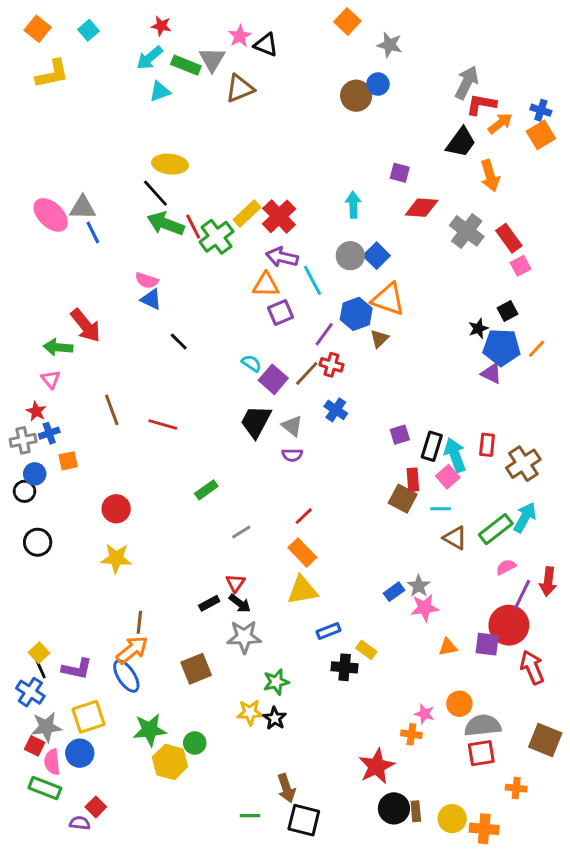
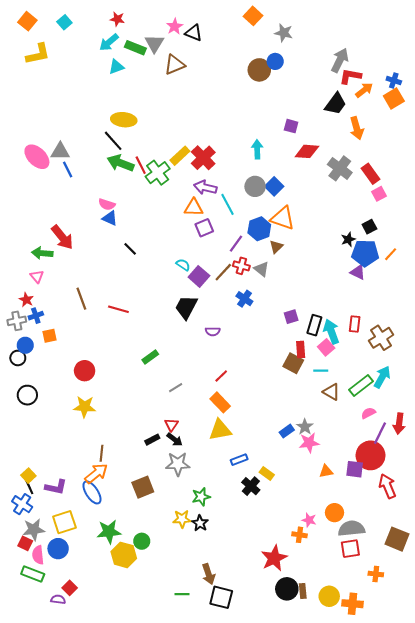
gray triangle: (292, 426) -> (261, 269), moved
black cross: (345, 667) -> (251, 486), turned 36

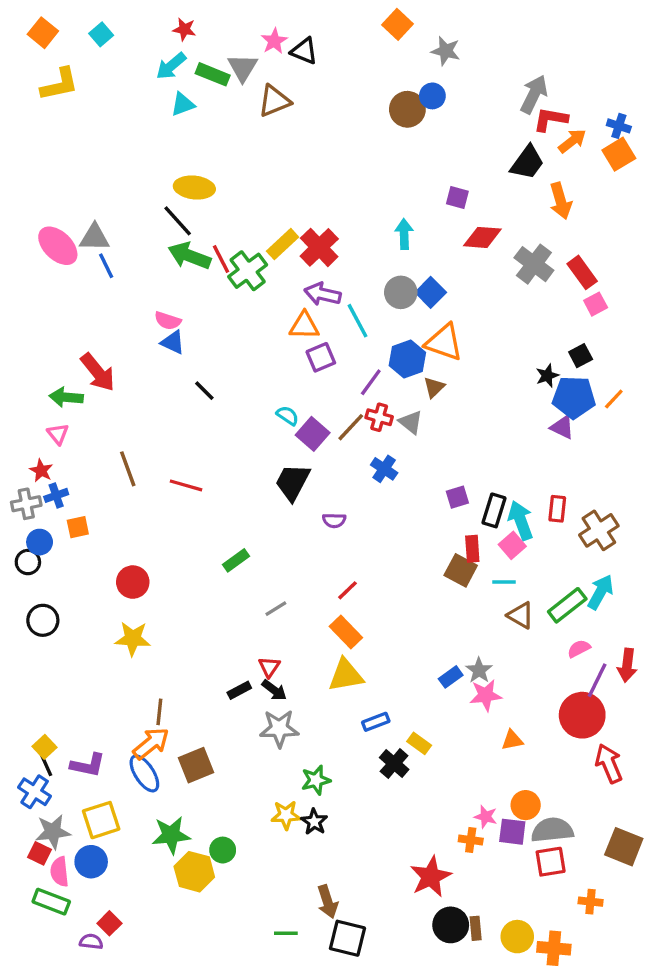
purple square: (355, 469) -> (512, 832), moved
brown square: (143, 487) -> (196, 765), moved

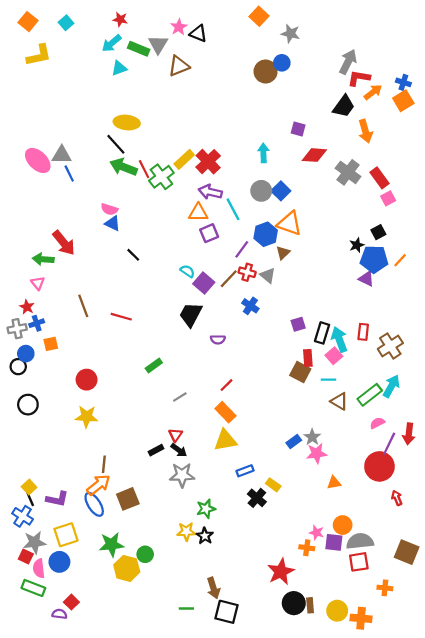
red arrow: (609, 763) -> (397, 498), size x0.6

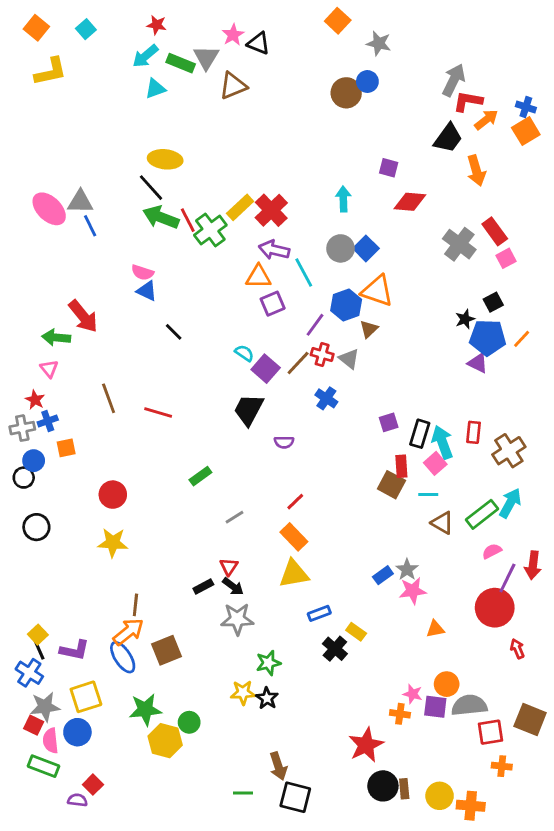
gray cross: (348, 172) -> (459, 244), moved
red square: (359, 562) -> (490, 732), moved

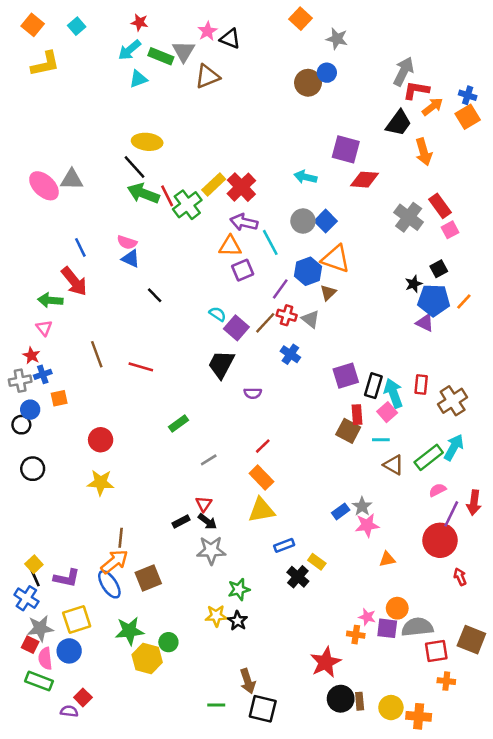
purple square: (389, 168) -> (346, 149), size x1.6
cyan arrow: (343, 199) -> (305, 177), turned -75
blue line: (90, 226) -> (80, 247), moved
purple square: (389, 422) -> (346, 376), size x1.5

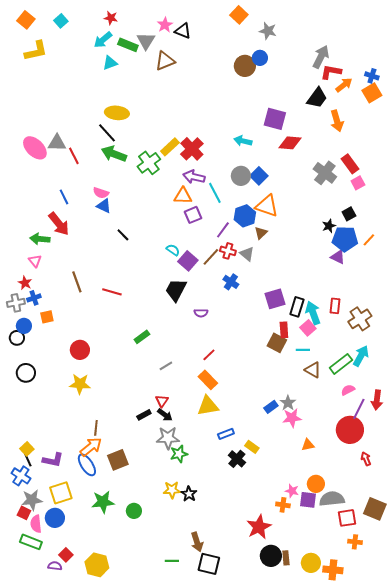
red line: (167, 196) -> (74, 156), moved
green star: (239, 589) -> (179, 454), moved
yellow hexagon: (147, 658) -> (97, 565), moved

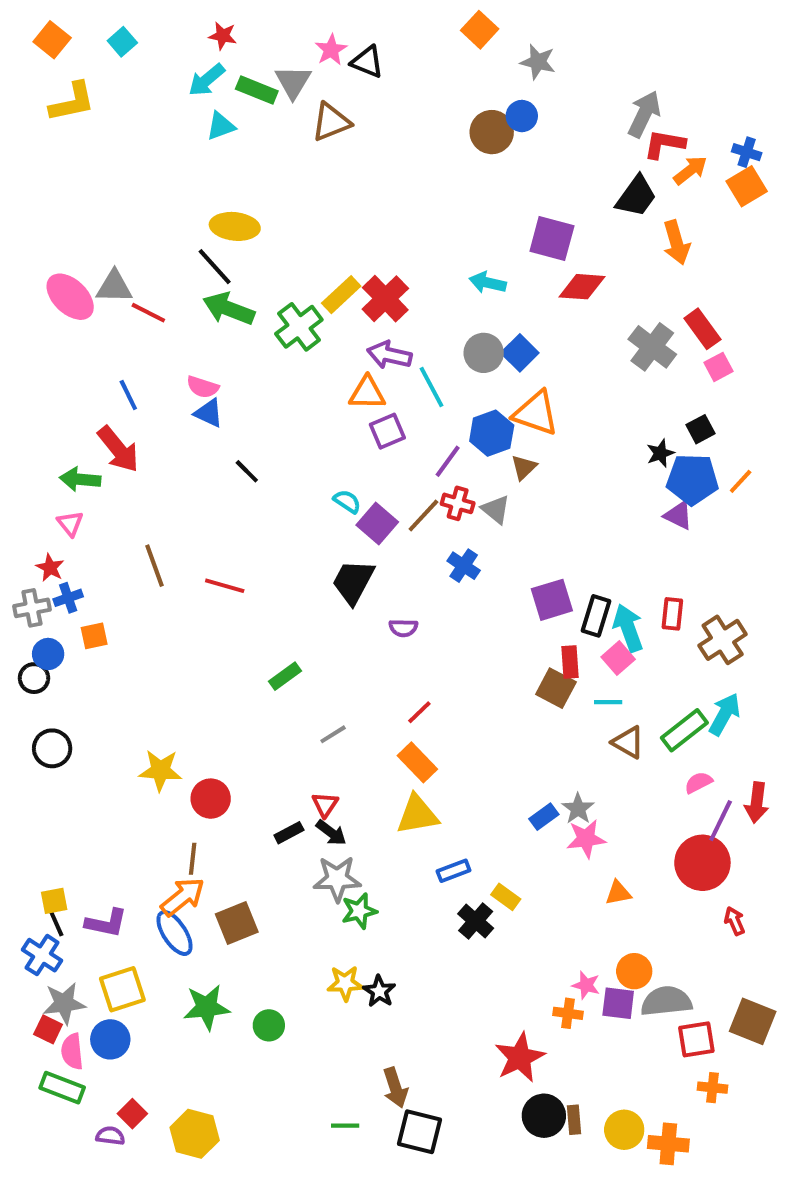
red line: (74, 156) -> (148, 313), turned -36
red circle: (80, 350) -> (211, 799), moved
yellow square: (27, 449) -> (54, 901), turned 32

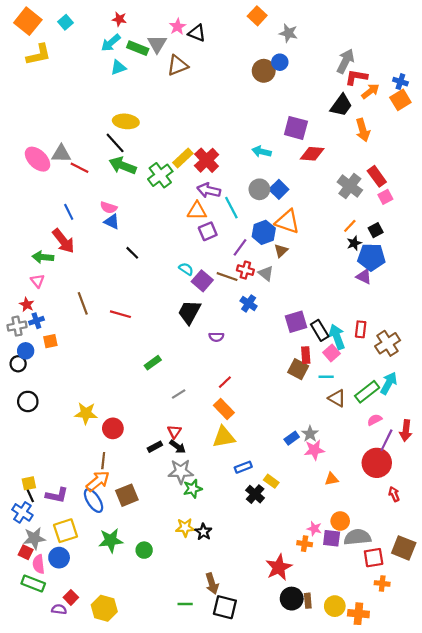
orange square: (52, 40) -> (28, 21), size x1.4
orange line: (741, 481) -> (350, 226), moved
brown line: (423, 515) -> (227, 277), turned 66
black rectangle: (596, 616) -> (320, 330), turned -48

